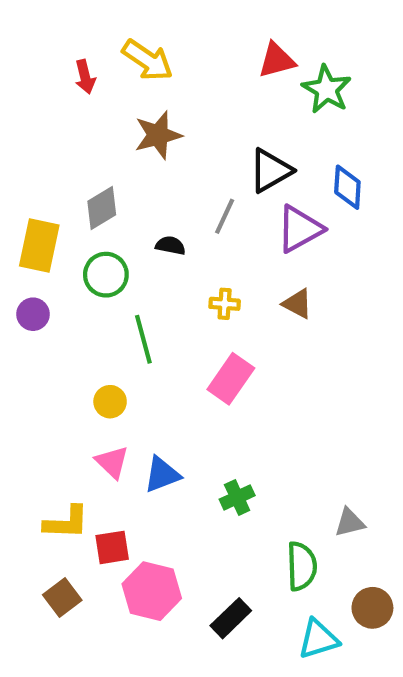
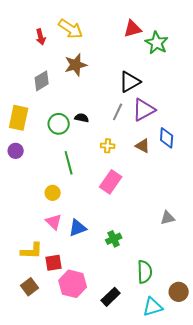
blue diamond: (347, 187) -> (167, 138), moved
gray diamond: (102, 208) -> (42, 81), moved
gray line: (225, 216) -> (118, 112), moved
green circle: (106, 275) -> (59, 124), moved
gray triangle: (350, 522) -> (168, 218), moved

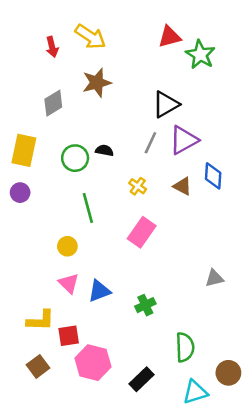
yellow cross: (108, 146) -> (138, 186), turned 32

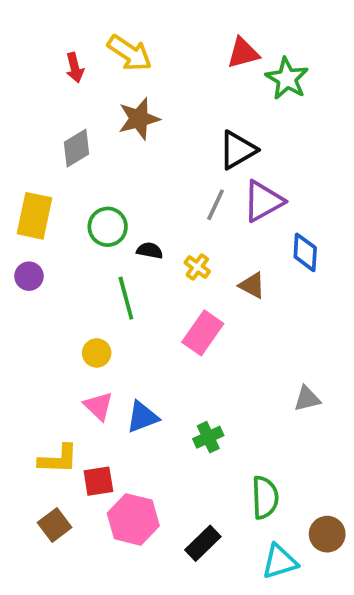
black semicircle: (104, 150) -> (150, 251), moved
brown triangle: (182, 186) -> (252, 285), moved

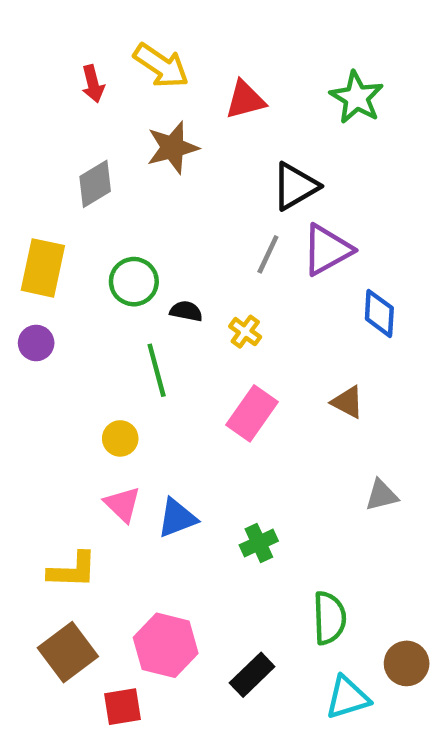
red triangle: (243, 53) -> (245, 100), moved
brown triangle: (252, 285) -> (347, 402), moved
red square: (98, 481) -> (122, 707), moved
brown square: (55, 525) -> (68, 652), size x1.4

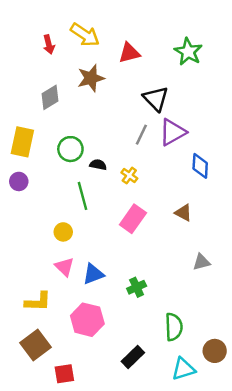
black triangle: (295, 186) -> (156, 99), turned -44
pink hexagon: (166, 645) -> (87, 320), moved

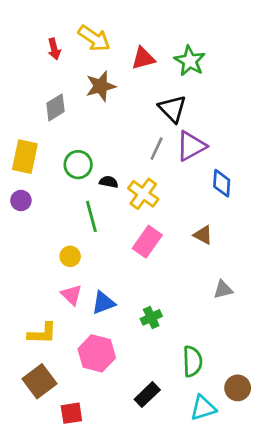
green star: (188, 52) -> (190, 61), moved
yellow cross: (129, 175) -> (143, 194), size x1.6

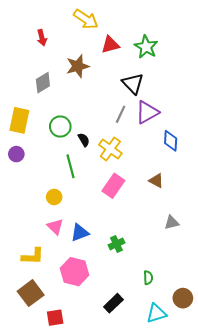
yellow arrow: (94, 38) -> (86, 19), moved
black semicircle: (109, 182) -> (84, 140), turned 48
green semicircle: (192, 361) -> (148, 278), size x0.6

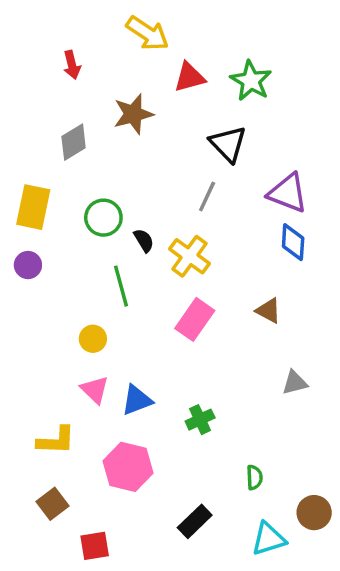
purple triangle: (147, 112) -> (288, 193), moved, turned 50
brown square: (31, 293) -> (53, 504), size x0.7

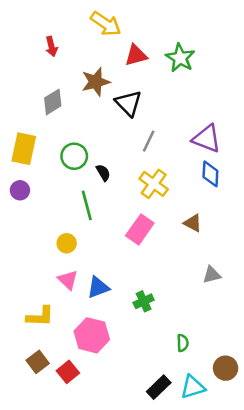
black triangle: (228, 144) -> (128, 103), moved
yellow cross: (189, 256) -> (154, 184), moved
black rectangle: (195, 521) -> (159, 387), moved
red square: (95, 546) -> (68, 372), moved, turned -30

